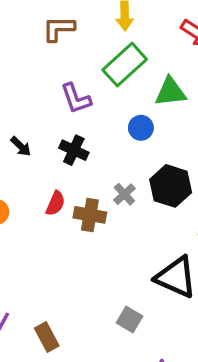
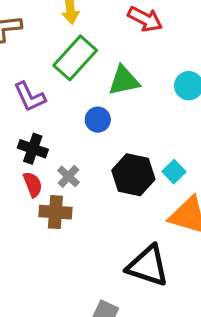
gray cross: (124, 194) -> (68, 176), moved
red semicircle: (55, 203) -> (33, 184), moved, turned -40

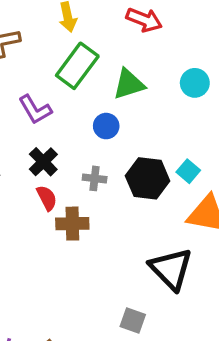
black cross: (33, 149) -> (43, 162), turned 32
gray cross: (68, 176) -> (95, 178), moved, turned -30
black triangle: (148, 266) -> (171, 269), turned 33

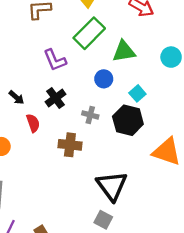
cyan square: (188, 171) -> (137, 93), moved
red semicircle: (47, 198) -> (33, 123), moved
black triangle: (171, 269) -> (112, 186), moved

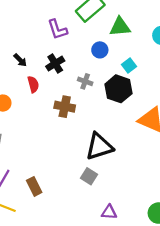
black triangle: (112, 186) -> (99, 146), turned 44

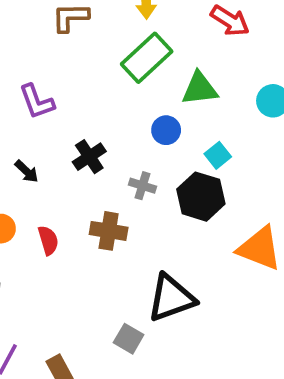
purple L-shape: (57, 29) -> (37, 102), moved
black arrow: (20, 60) -> (27, 171), moved
red semicircle: (33, 84) -> (48, 240), moved
gray square: (89, 176) -> (129, 339), moved

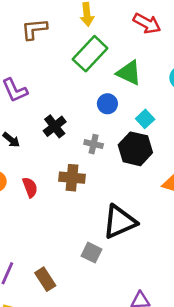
green triangle: (200, 89) -> (129, 73), turned 36

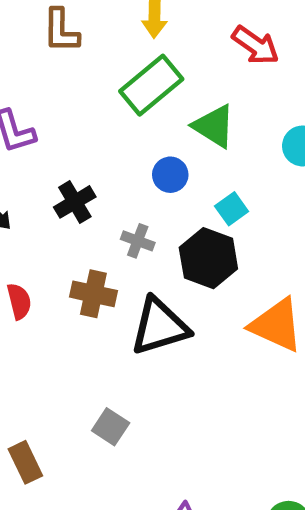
brown L-shape: (34, 29) -> (61, 31), turned -92
black triangle: (120, 222) -> (160, 326), moved

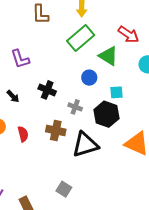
red arrow: (255, 45) -> (128, 34), moved
black cross: (75, 202) -> (47, 90), turned -36
cyan square: (232, 209) -> (117, 92), turned 32

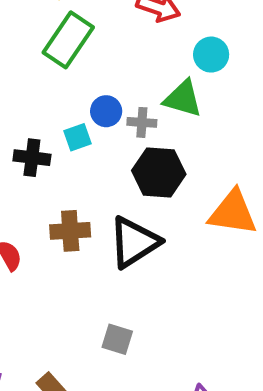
green triangle: (108, 56) -> (183, 99), moved
cyan square: (117, 92) -> (77, 137), moved
gray cross: (75, 107) -> (142, 122), moved

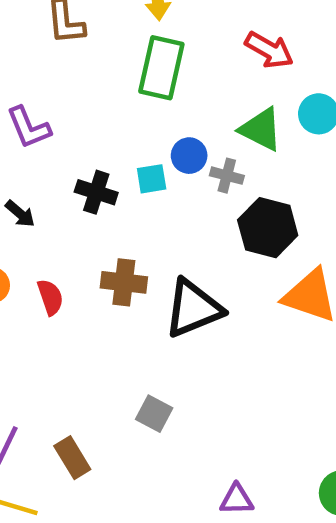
green rectangle: (68, 40) -> (161, 68), turned -32
green triangle: (183, 99) -> (261, 129), moved
black hexagon: (159, 172) -> (268, 228), moved

